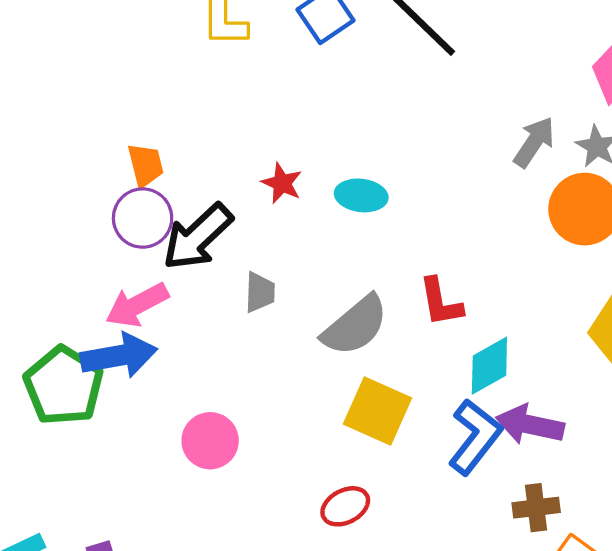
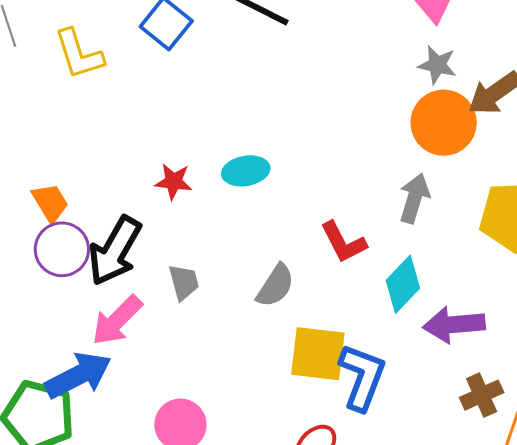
gray arrow: (534, 142) -> (414, 198), moved
pink arrow: (137, 305) -> (117, 320), moved
gray semicircle: (355, 326) -> (275, 286), size x0.7
blue L-shape: (475, 437) -> (362, 377), moved

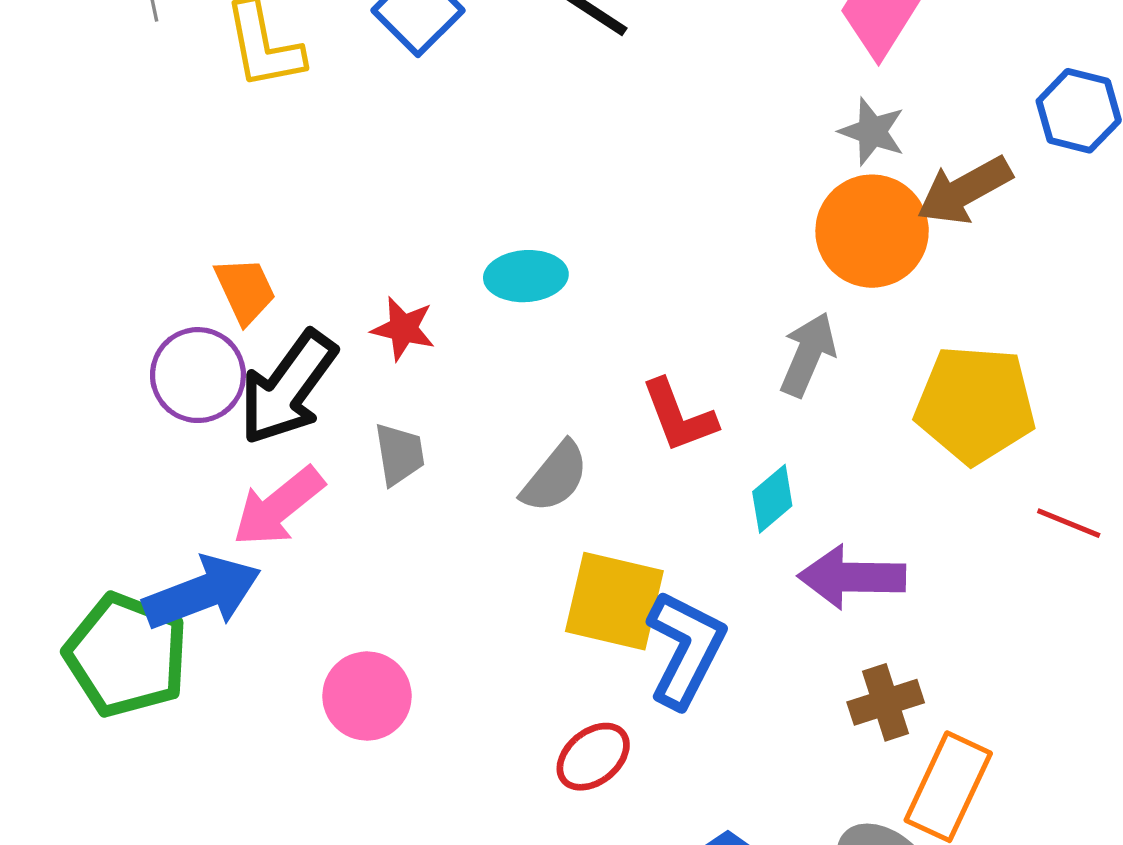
red star: (174, 182) -> (403, 329), moved
orange trapezoid: (50, 203) -> (245, 290), moved
cyan diamond: (403, 284) -> (772, 499), size x0.7

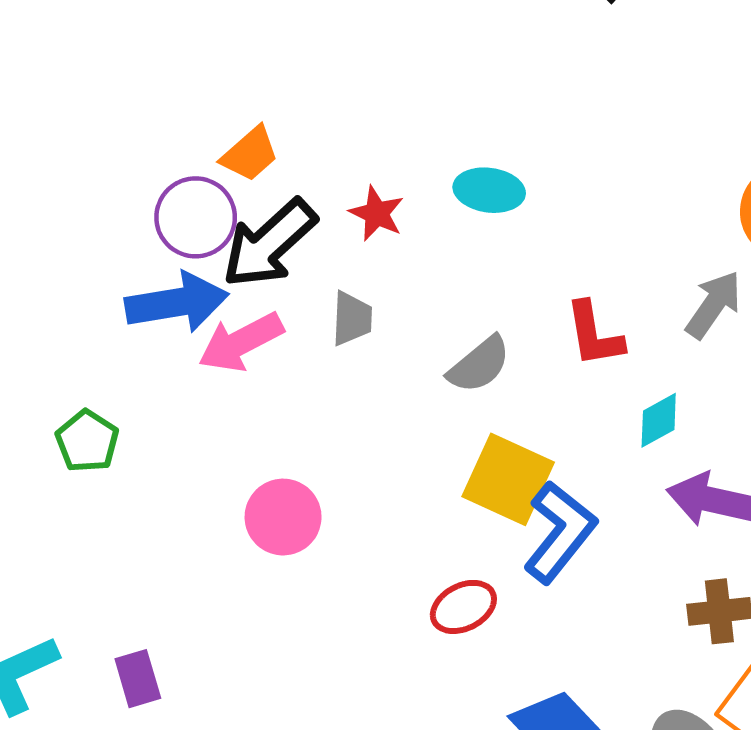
orange trapezoid: (245, 290) -> (250, 154), turned 62
blue arrow: (202, 593) -> (177, 303), moved
green pentagon: (126, 655) -> (87, 441), size x0.6

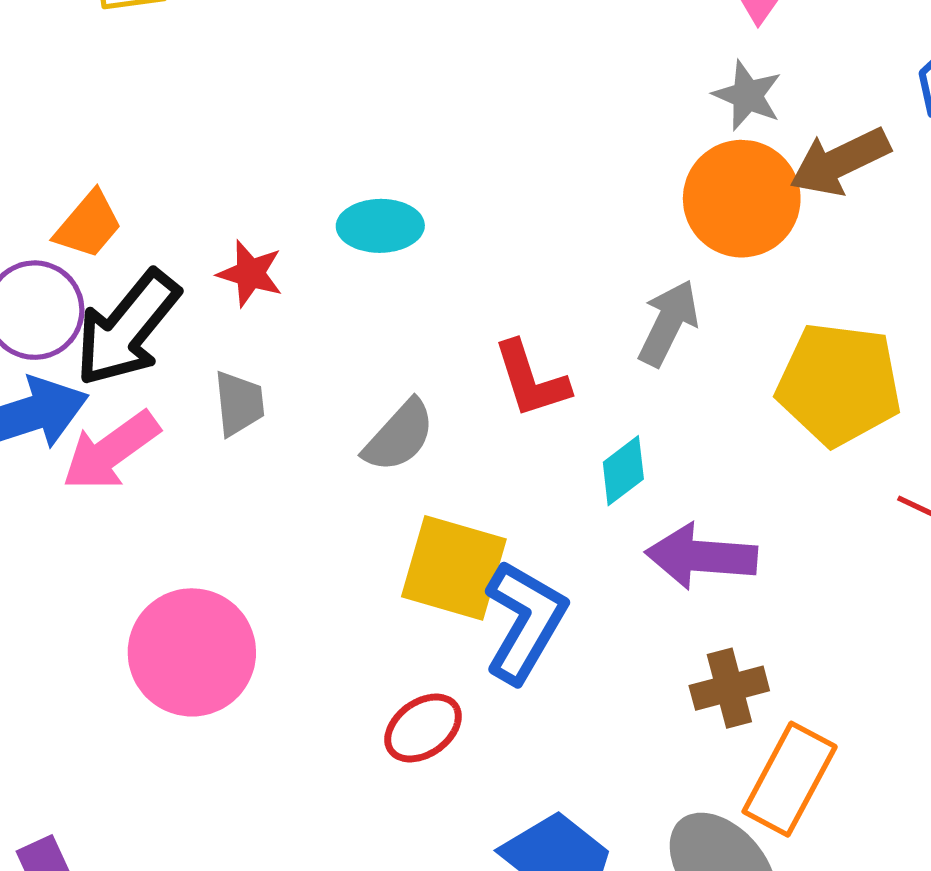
pink circle: (283, 517) -> (192, 652), size x1.4

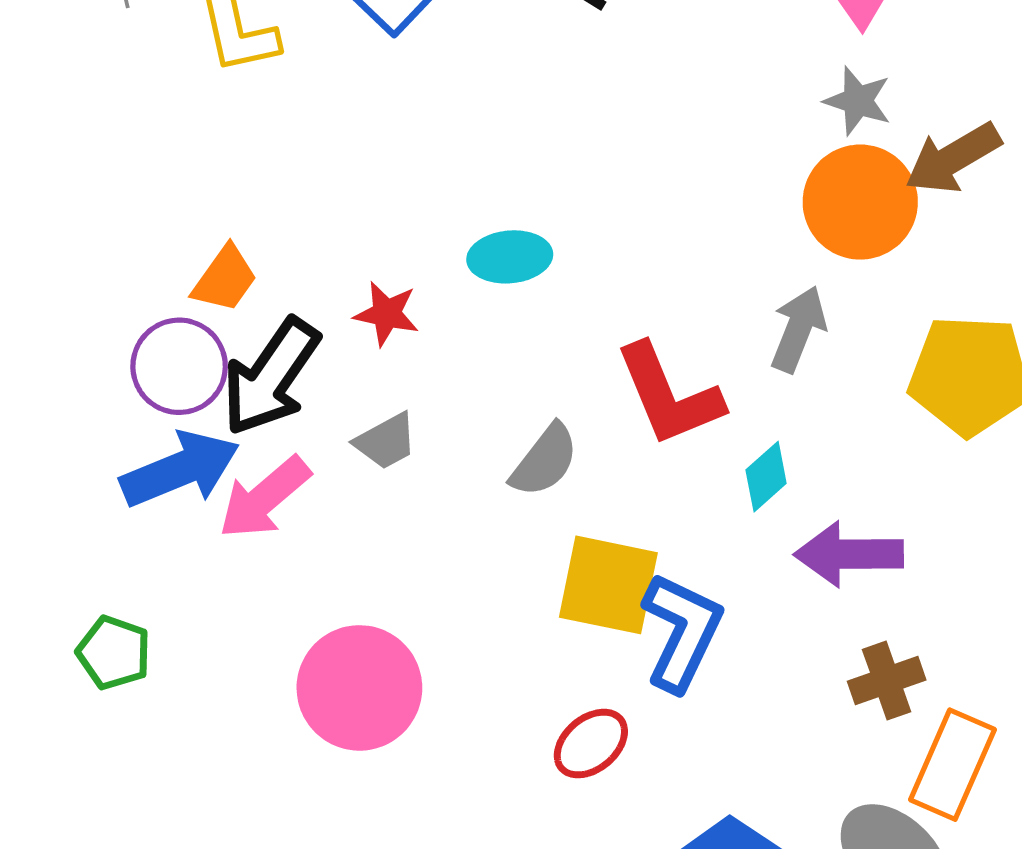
red L-shape: (531, 379) -> (669, 395), size x1.4
gray trapezoid: (239, 403) -> (386, 441), turned 72

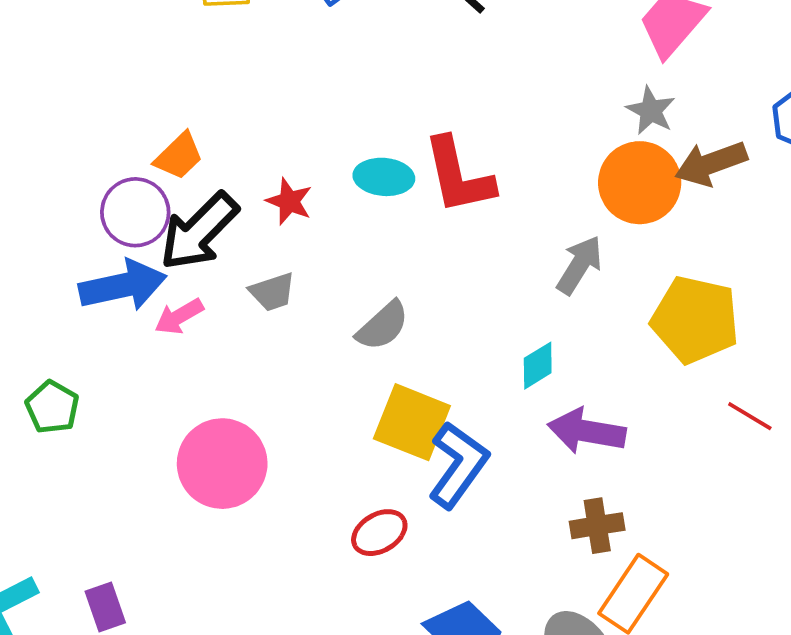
red L-shape: (669, 395) -> (458, 176), moved
pink arrow: (264, 498) -> (179, 316), size x0.7

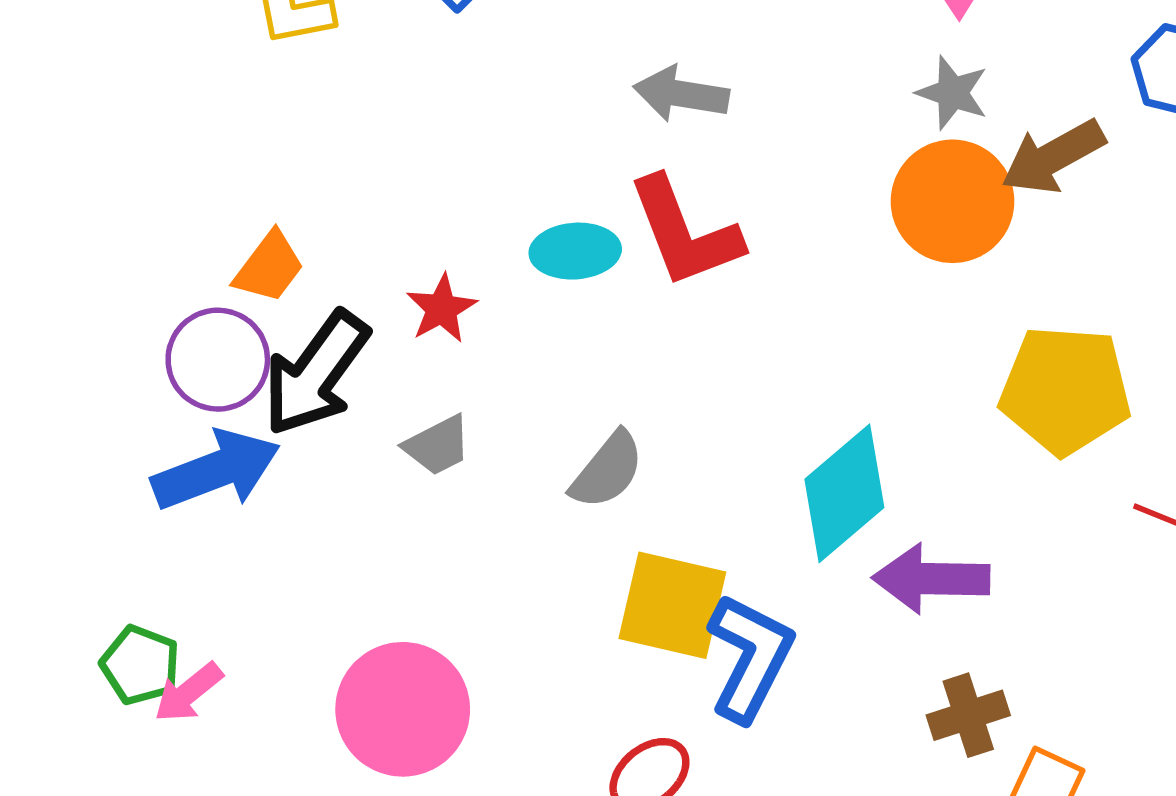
red star: (289, 201) -> (442, 309), turned 30
gray arrow: (579, 265) -> (681, 94), moved, turned -104
pink arrow: (179, 316) -> (188, 692), moved
cyan diamond: (538, 366) -> (844, 493), size x1.8

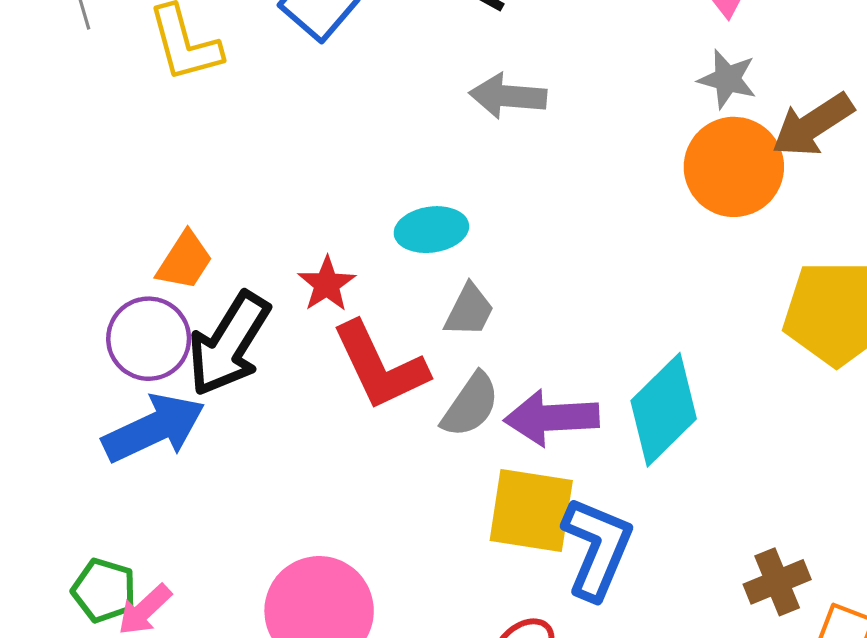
red L-shape: (685, 232) -> (380, 366), moved
gray trapezoid: (438, 445) -> (469, 310), moved, turned -32
purple arrow: (931, 579) -> (552, 418), moved

